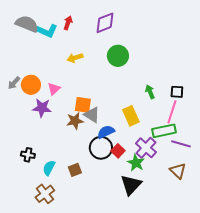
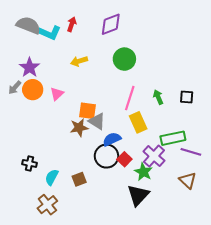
purple star: (42, 108) -> (29, 67), moved, turned 30
pink line: (172, 112) -> (130, 98), moved

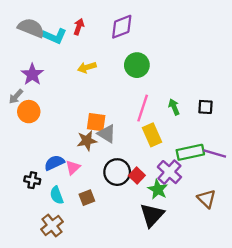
orange circle: (33, 90) -> (29, 112), moved
pink triangle: (57, 94) -> (73, 167), moved
blue semicircle: (112, 139) -> (54, 163), moved
purple line: (191, 152) -> (215, 153), moved
cyan semicircle: (52, 177) -> (57, 195), turned -49

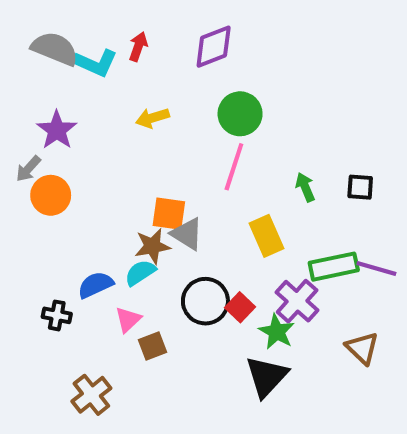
pink line: (143, 108) -> (234, 167), moved
pink triangle: (73, 167) -> (128, 319), moved
cyan semicircle: (57, 195) -> (140, 273), moved, turned 78

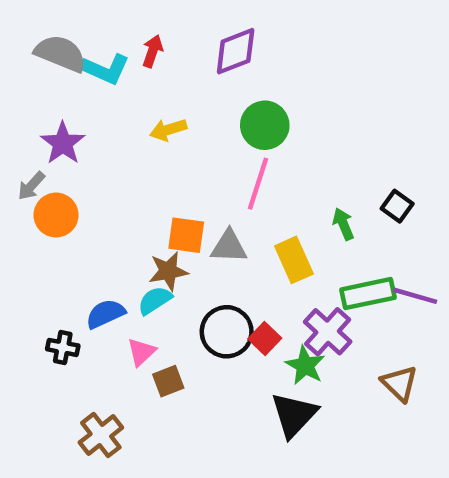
green arrow: (305, 187) -> (343, 224), moved
black square: (360, 187) -> (397, 206), turned 32
gray triangle: (187, 234) -> (229, 246), moved, turned -30

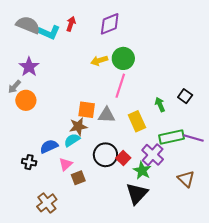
yellow arrow: (168, 130) -> (99, 61), moved

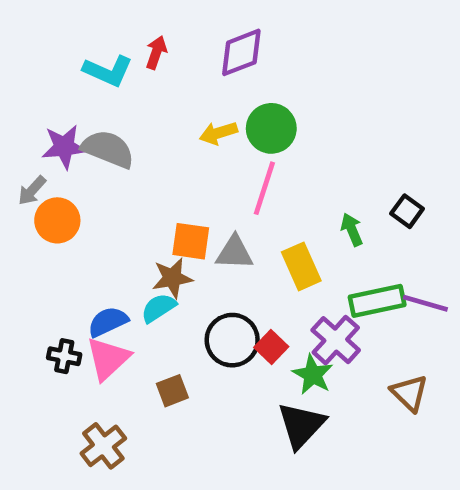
gray semicircle: (28, 25) -> (108, 149), moved
purple star: (29, 67) -> (64, 147), turned 30
pink triangle: (66, 164) -> (108, 358), moved, size x1.5

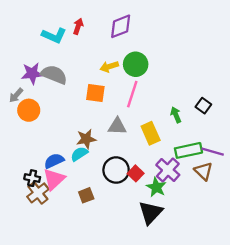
orange square: (191, 241) -> (95, 93), moved
brown triangle: (409, 393) -> (203, 171), moved
brown cross: (103, 446) -> (38, 193), moved

